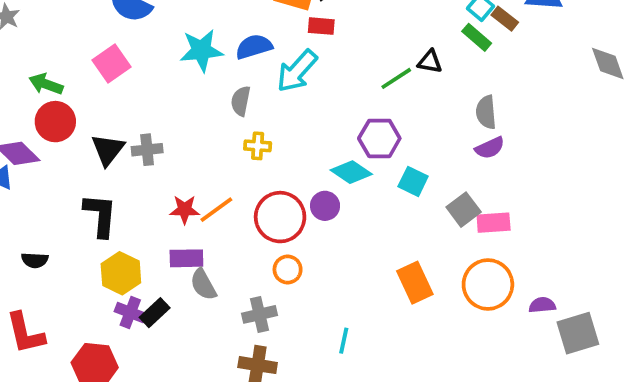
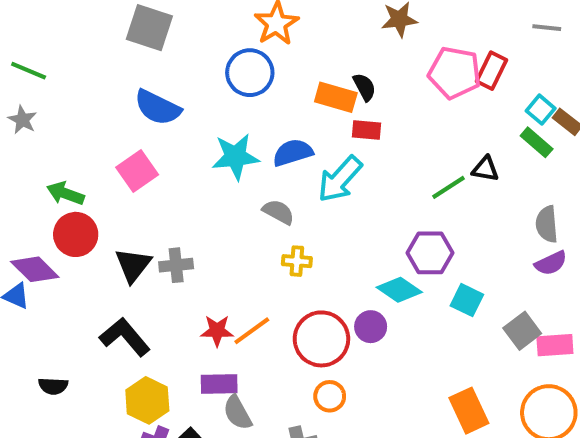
gray semicircle: (241, 101) -> (278, 212), turned 108
black L-shape: (100, 215) -> (125, 337), turned -45

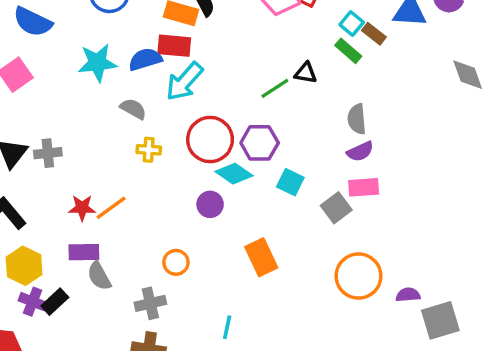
red rectangle: (367, 130) -> (174, 46), moved, size x1.4
red circle: (321, 339) -> (210, 140), moved
pink rectangle: (555, 345) -> (364, 187), moved
orange rectangle: (469, 411) -> (261, 257), moved

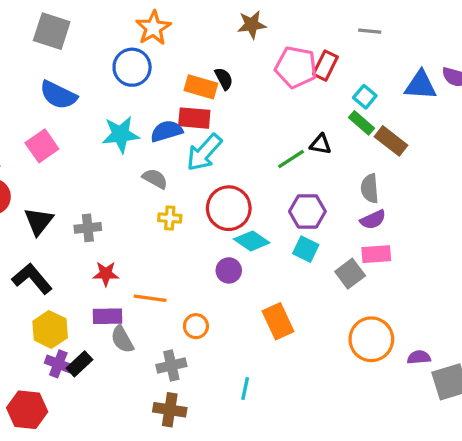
brown rectangle: (374, 34) -> (391, 141), moved, size x1.4
purple hexagon: (260, 143) -> (307, 211), moved
gray cross: (48, 153) -> (88, 228), moved
orange line: (111, 208) -> (150, 298), moved, turned 44

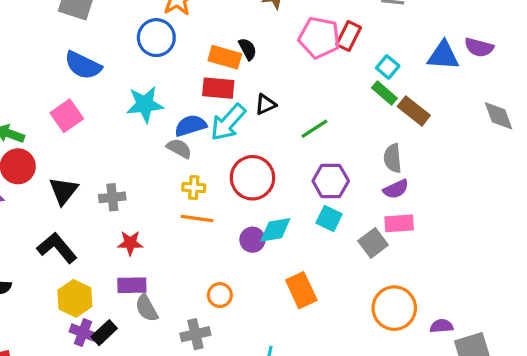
blue semicircle: (166, 131) -> (191, 126), moved
black triangle: (321, 144) -> (266, 104), moved, turned -35
cyan diamond: (252, 241) -> (275, 230), moved, turned -44
orange line: (150, 298) -> (197, 218), moved

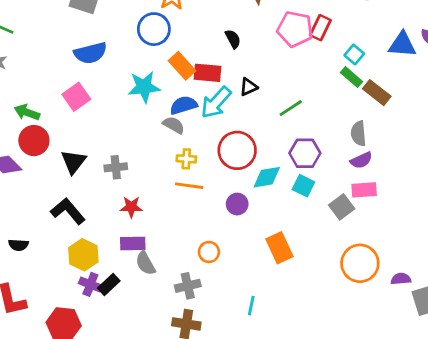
orange rectangle: (225, 57) -> (182, 66), moved, turned 32
blue semicircle: (83, 65) -> (90, 53), turned -40
cyan diamond: (275, 230) -> (267, 177), moved

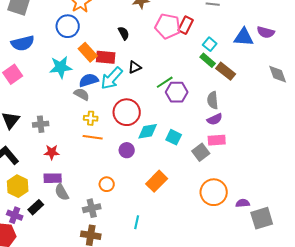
purple hexagon: (305, 153) -> (177, 92), moved
orange rectangle: (279, 248) -> (157, 181), turned 70
purple cross: (90, 284) -> (15, 215), moved

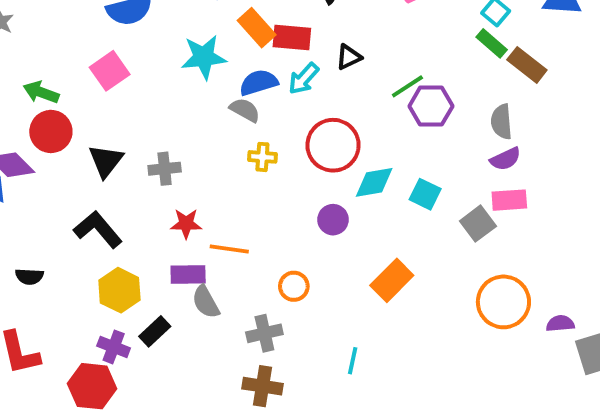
cyan arrow: (112, 78) -> (304, 79), size x0.7
orange line: (93, 137) -> (229, 249), moved

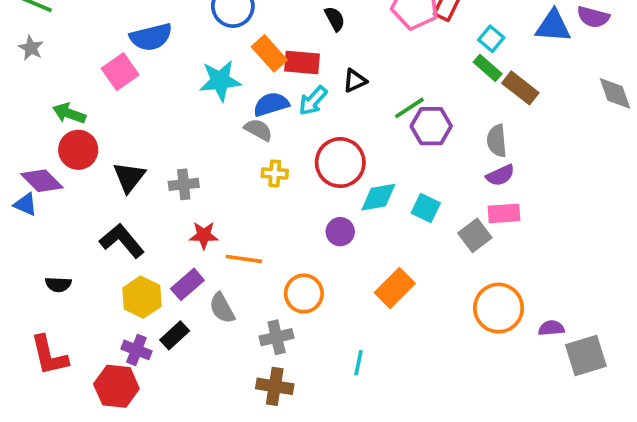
pink square: (110, 71) -> (120, 72), moved
purple rectangle: (188, 274) -> (187, 284), moved, turned -40
orange circle: (294, 286) -> (304, 294), size x1.4

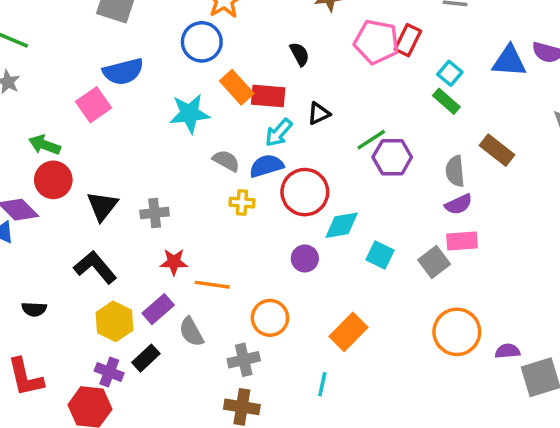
brown rectangle: (520, 88) -> (497, 150), moved
blue semicircle: (271, 104) -> (266, 166), moved
cyan square: (426, 208) -> (380, 255), moved
orange rectangle: (395, 288) -> (349, 332), moved

